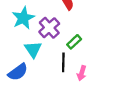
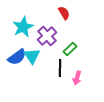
blue semicircle: (18, 72) -> (17, 57), moved

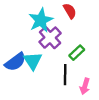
cyan star: (23, 27) -> (41, 20), moved

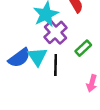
black line: (65, 75) -> (56, 65), moved

